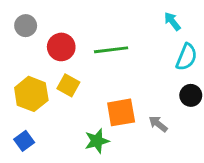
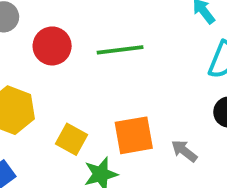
yellow square: (68, 85) -> (72, 139), moved

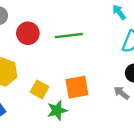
gray arrow: (184, 151) -> (121, 93), moved

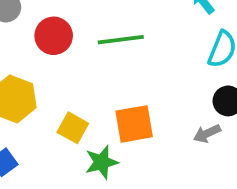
gray arrow: (121, 93) -> (207, 134), turned -63

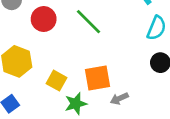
green line: (121, 40) -> (89, 22), turned 52
gray arrow: (207, 134) -> (119, 99), moved

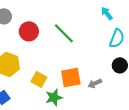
gray arrow: (119, 99) -> (95, 83), moved

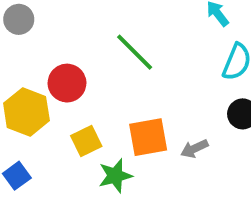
red circle: (29, 31) -> (67, 83), moved
yellow square: (39, 79) -> (86, 141), turned 35

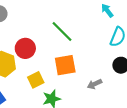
orange square: (148, 137) -> (65, 65), moved

